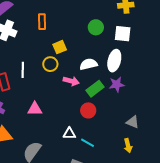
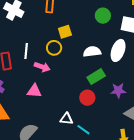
pink arrow: (71, 81) -> (42, 67), moved
purple star: (117, 84) -> (118, 90), moved

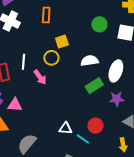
white ellipse: (118, 50) -> (116, 71), moved
pink arrow: (42, 67) -> (40, 77), turned 35
pink triangle: (34, 91) -> (15, 105), moved
red circle: (87, 98) -> (95, 126), moved

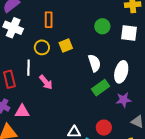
yellow circle: (51, 58) -> (42, 47), moved
white semicircle: (90, 61) -> (94, 63), turned 84

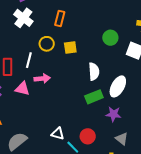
pink arrow: (46, 82) -> (42, 79), turned -70
pink triangle: (22, 111) -> (22, 89), moved

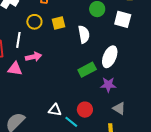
white semicircle: (94, 72) -> (84, 34), moved

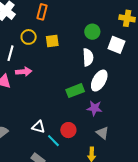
white semicircle: (84, 34) -> (88, 57), moved

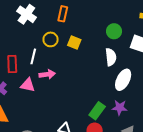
yellow square: (52, 41) -> (74, 42), turned 32
green rectangle: (75, 91) -> (97, 111), moved, turned -30

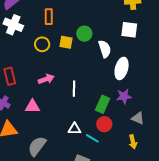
green circle: (114, 31) -> (84, 34), moved
white line: (33, 56) -> (74, 89), moved
pink triangle: (28, 85) -> (32, 106), moved

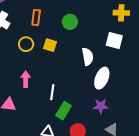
green circle: (84, 34) -> (70, 22), moved
pink arrow: (46, 79) -> (26, 79), turned -77
green rectangle: (103, 104) -> (64, 111), moved

